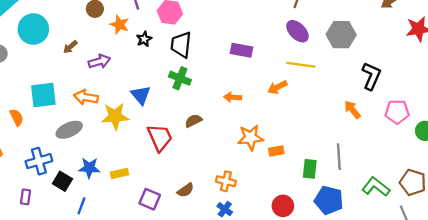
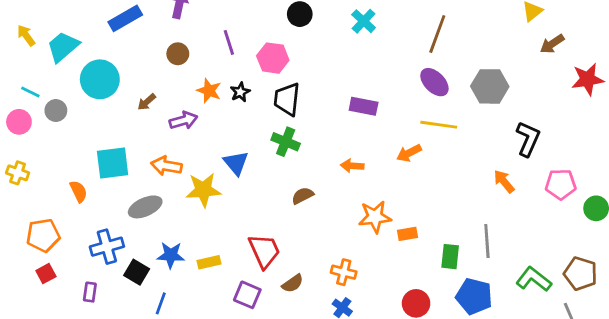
orange star: (120, 25) -> (209, 91), moved
red trapezoid: (160, 138) -> (264, 251), moved

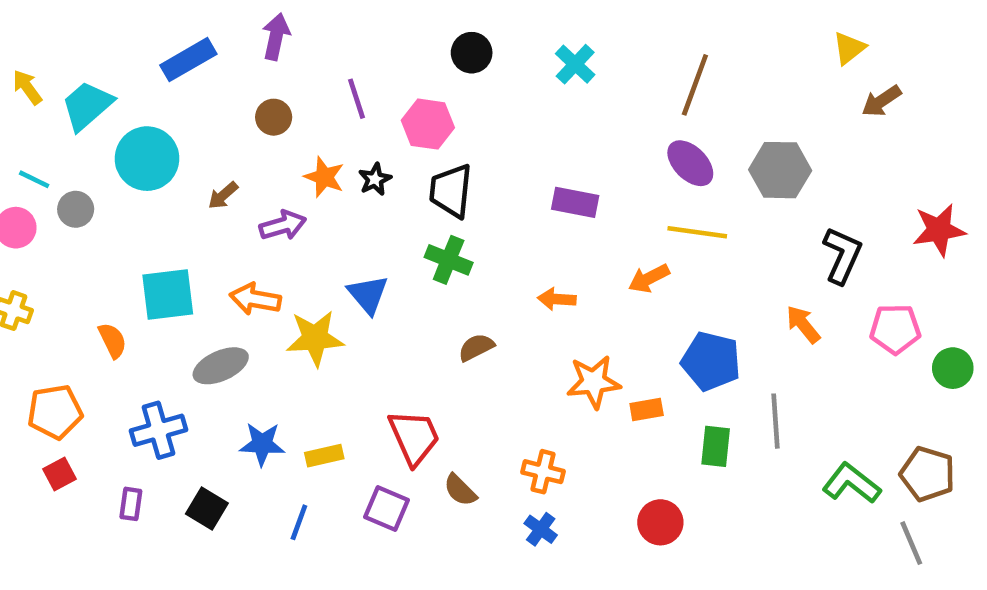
red star: (588, 79) -> (939, 230), moved
black square: (137, 272) -> (207, 509), moved
brown semicircle: (293, 284) -> (460, 490), turned 80
blue pentagon: (474, 296) -> (711, 361), moved
blue line: (161, 303) -> (299, 522), moved

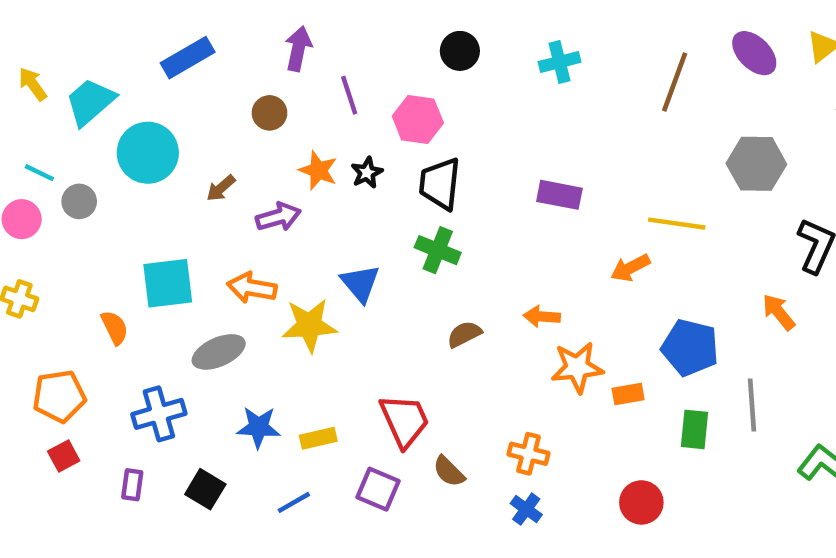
purple arrow: (276, 37) -> (298, 49), moved
cyan cross: (575, 64) -> (559, 62), turned 33
purple ellipse: (690, 163) -> (754, 53), moved
orange arrow: (557, 299) -> (542, 317), moved
blue line: (299, 522) -> (294, 502), turned 40

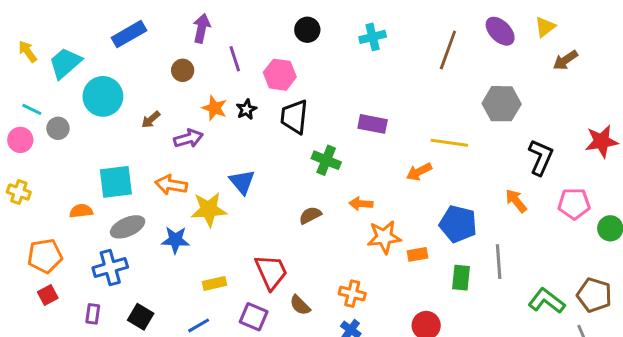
green cross: (438, 250) -> (326, 160), moved
orange semicircle: (115, 328) -> (81, 211), turned -70
gray ellipse: (219, 352) -> (128, 227), moved
blue star: (258, 427) -> (175, 240), moved

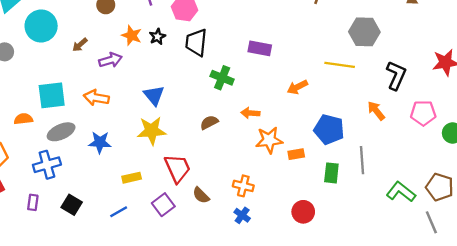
yellow line: (449, 143) -> (340, 65), moved
yellow star: (209, 209) -> (152, 131), moved
purple square: (254, 317) -> (163, 205), turned 30

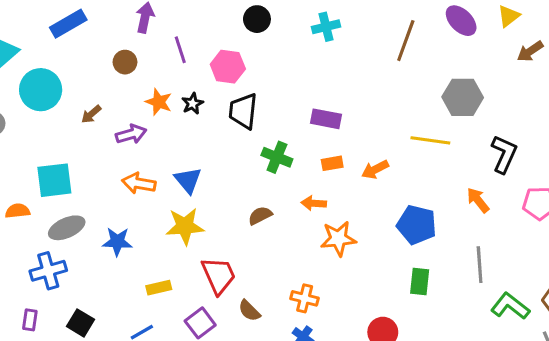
orange arrow: (96, 98) -> (139, 183), moved
orange rectangle: (296, 154) -> (332, 163), moved
gray line: (362, 160) -> (480, 265), moved

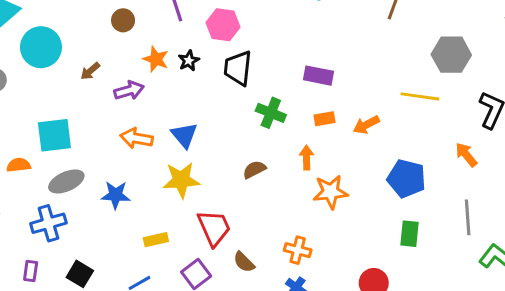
orange arrow: (314, 203) -> (307, 158), turned 85

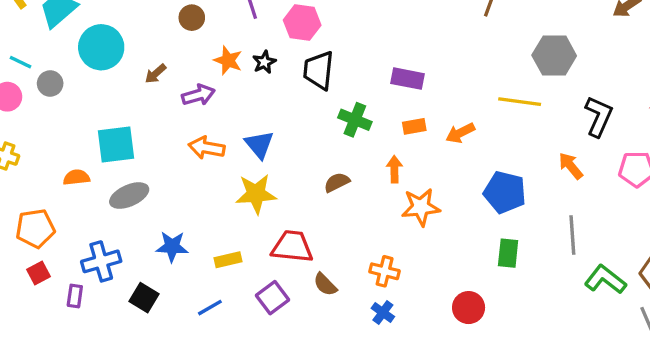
blue star: (116, 195) -> (172, 247), moved
blue cross: (48, 223) -> (101, 261), moved
red trapezoid: (214, 228) -> (292, 247), turned -60
purple rectangle: (31, 271) -> (75, 296), moved

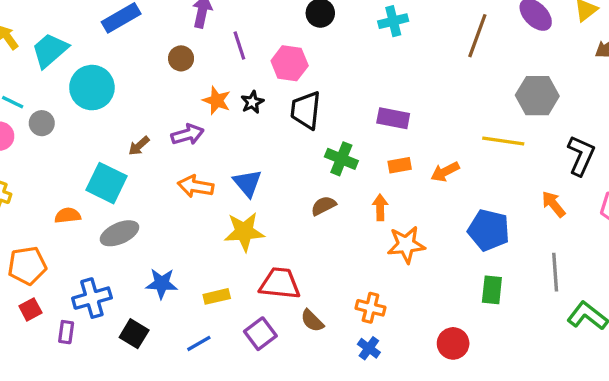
brown arrow: (156, 74) -> (139, 146), moved
cyan square: (116, 144) -> (107, 183), turned 33
brown semicircle: (337, 182) -> (324, 206), moved

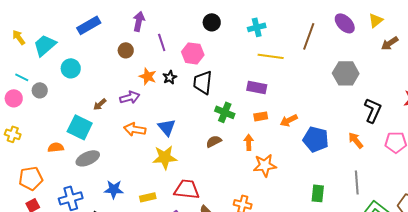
cyan circle: (92, 88) -> (71, 68), size x0.7
yellow line: (503, 141) -> (271, 56), moved
blue pentagon: (489, 230) -> (316, 139), moved

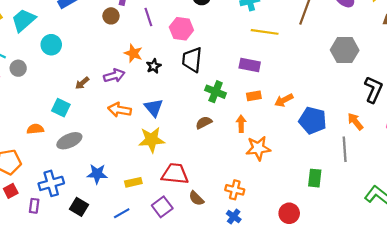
brown circle: (126, 50) -> (111, 16), moved
black star: (170, 77) -> (154, 66), moved
cyan square: (80, 127) -> (61, 108), size x0.7
gray line: (357, 182) -> (345, 149), moved

